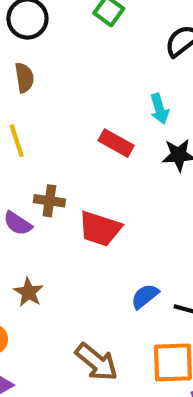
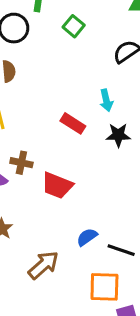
brown arrow: (97, 362) -> (43, 265), moved, turned -84

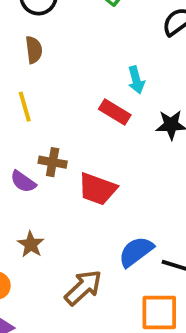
cyan arrow: (106, 100) -> (136, 80), moved
blue semicircle: (87, 237) -> (136, 252), size x1.4

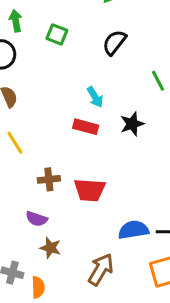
purple semicircle: (23, 182) -> (36, 219), moved
blue semicircle: (136, 252) -> (133, 230), turned 44

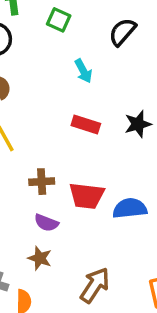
cyan arrow: (95, 97) -> (83, 71), moved
purple semicircle: (36, 219) -> (46, 223), moved
blue semicircle: (133, 230) -> (130, 208), moved

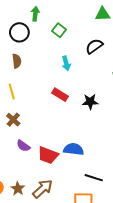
brown cross: (42, 182) -> (13, 120), moved, turned 32
red trapezoid: (87, 196) -> (48, 155), moved
brown star: (40, 258) -> (18, 189), moved

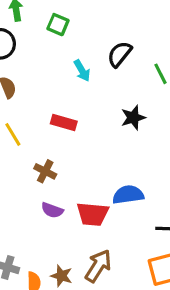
black semicircle: (94, 46) -> (120, 54), moved
red rectangle: (60, 95) -> (64, 123), moved
brown cross: (13, 120) -> (45, 171), moved

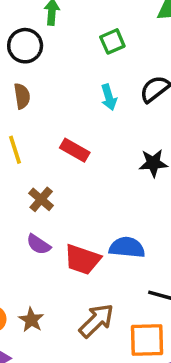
green square: (58, 25) -> (112, 41), moved, turned 30
brown arrow: (98, 266) -> (96, 321), moved

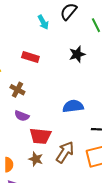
red trapezoid: (82, 260) -> (40, 136), moved
brown star: (31, 320) -> (36, 159), moved

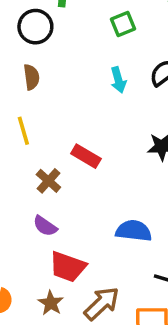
red rectangle: (30, 57) -> (86, 156), moved

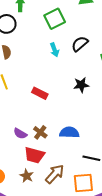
green square: (123, 24) -> (55, 19), size x1.5
brown cross: (48, 181) -> (40, 132), moved

